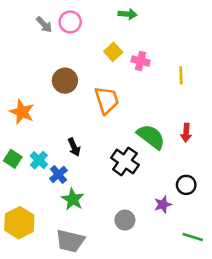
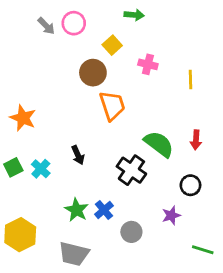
yellow square: (113, 52) -> (112, 45), moved
brown circle: (65, 81) -> (93, 73), moved
green square: (13, 159) -> (13, 167), turned 30
blue cross: (58, 174) -> (104, 210), moved
black circle: (186, 185) -> (190, 185), moved

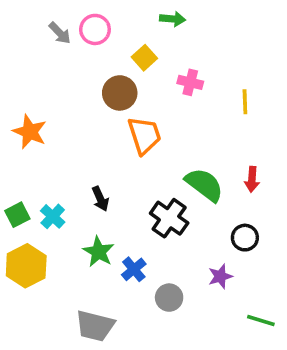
orange star: (23, 118) -> (30, 132), moved
green star: (76, 210) -> (99, 252), moved
yellow hexagon: (20, 235) -> (26, 266), moved

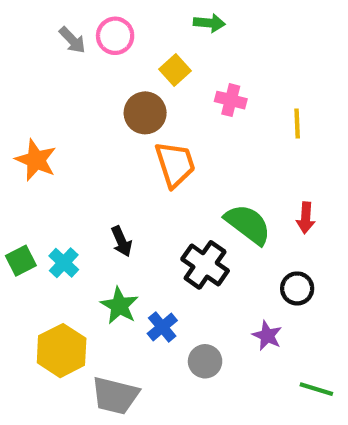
yellow hexagon: (26, 266) -> (62, 351), moved
purple star: (220, 276) -> (267, 336), turned -30

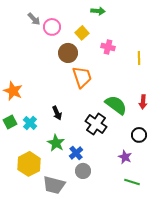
pink circle: (115, 36) -> (52, 27), moved
orange star: (36, 160) -> (13, 91), moved
gray circle: (205, 361) -> (83, 171), moved
green line: (316, 389) -> (132, 182), moved

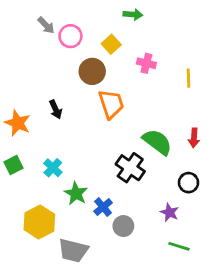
black arrow: (57, 113) -> (56, 109), moved
cyan cross: (30, 123) -> (53, 168), moved
gray circle: (83, 171) -> (123, 226), moved

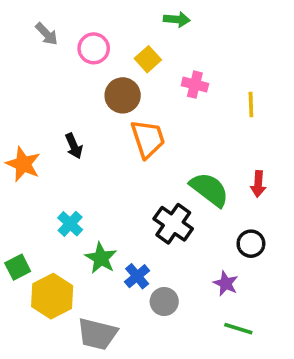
gray arrow: (46, 25) -> (47, 34), moved
green square: (14, 165) -> (18, 267), moved

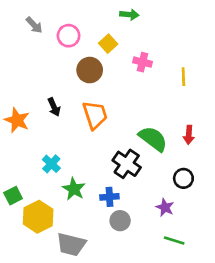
orange trapezoid: (148, 139) -> (95, 115), moved
blue cross: (137, 276) -> (109, 197), moved, turned 36

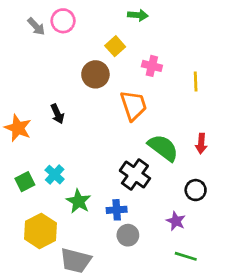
pink circle: (69, 36) -> (63, 21), moved
orange trapezoid: (95, 115) -> (134, 105), moved
green square: (13, 196) -> (25, 182), moved

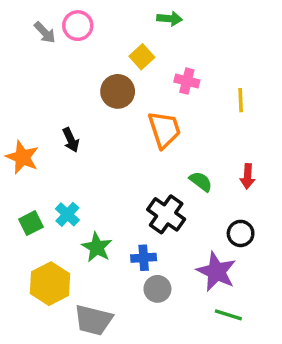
green semicircle: (163, 148) -> (201, 181), size x0.6
purple star: (176, 221) -> (216, 272), size x1.6

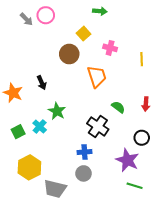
green star: (97, 247) -> (57, 111), moved
gray circle: (157, 289) -> (84, 173), moved

